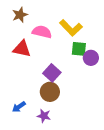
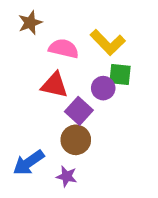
red triangle: (22, 49) -> (54, 85), moved
purple circle: (91, 58) -> (103, 88), moved
blue arrow: (19, 107) -> (29, 163), size x1.5

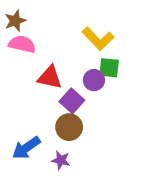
brown star: (30, 23) -> (15, 21), moved
pink semicircle: (64, 49) -> (22, 44), moved

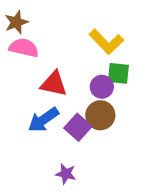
purple square: (72, 101) -> (78, 127), moved
brown circle: (69, 127) -> (100, 115), moved
blue arrow: (26, 148) -> (43, 120), moved

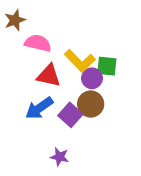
yellow L-shape: (106, 42) -> (80, 61), moved
pink semicircle: (24, 48) -> (38, 43), moved

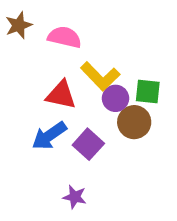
pink semicircle: (38, 43) -> (65, 37), moved
green square: (107, 66) -> (148, 92), moved
brown circle: (91, 104) -> (134, 122), moved

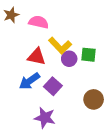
brown circle: (134, 122) -> (94, 99), moved
purple star: (75, 197) -> (45, 118), size x1.5

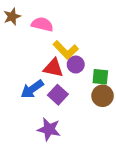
green square: (88, 55) -> (100, 77), moved
red triangle: (37, 57) -> (53, 68), moved
brown circle: (94, 99) -> (103, 96), moved

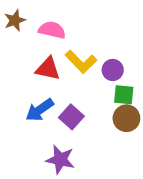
purple circle: (76, 65) -> (113, 70), moved
red triangle: (53, 68) -> (48, 69), moved

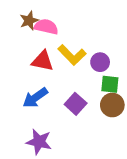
brown star: (15, 20) -> (29, 21), moved
purple square: (71, 117) -> (76, 104), moved
purple star: (60, 160) -> (39, 142), moved

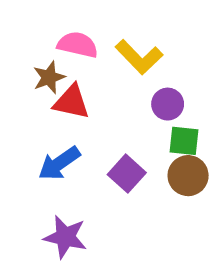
brown star: (29, 21) -> (49, 77), moved
yellow L-shape: (72, 55) -> (139, 57), moved

